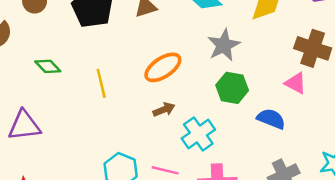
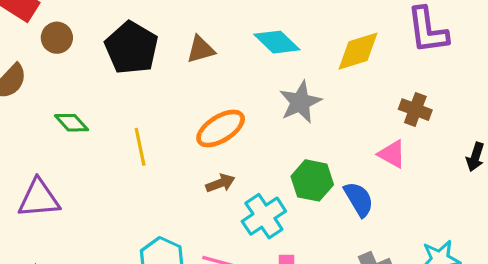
brown cross: (313, 48) -> (415, 110), size x0.7
green hexagon: (232, 88) -> (312, 180), moved
blue semicircle: (271, 119) -> (359, 199), turned 36

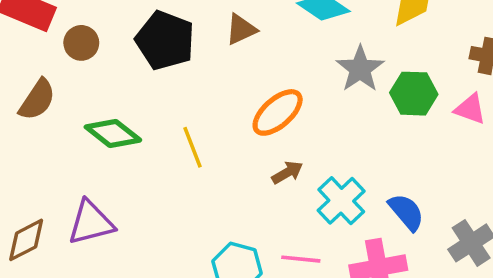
green diamond: (72, 123) -> (113, 133), size x1.4
green hexagon: (312, 180) -> (414, 94), moved
blue semicircle: (359, 199) -> (406, 212), moved

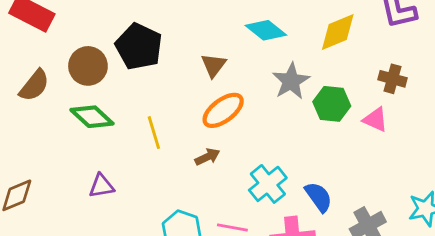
brown triangle: (241, 29) -> (213, 65), moved, turned -32
brown circle: (81, 43) -> (88, 66), moved, size x1.4
brown arrow: (287, 172) -> (207, 157), moved
purple triangle: (91, 223) -> (101, 186), moved, size x0.7

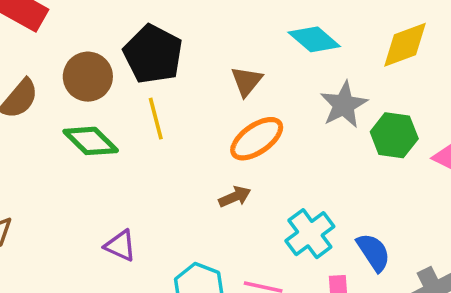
yellow line: (154, 133) -> (156, 119), moved
purple triangle: (101, 186) -> (120, 246), moved, turned 32

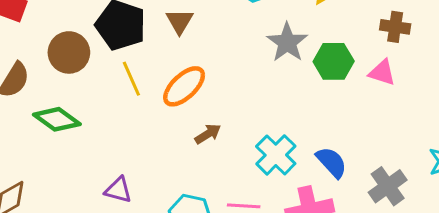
brown triangle: (246, 81) -> (180, 21), moved
orange ellipse: (257, 139) -> (184, 86), moved
green diamond: (91, 141) -> (57, 119), moved

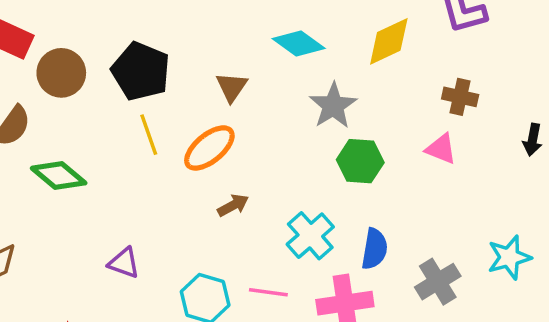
brown triangle: (180, 21) -> (232, 87), moved
brown circle: (69, 52) -> (61, 73), moved
green hexagon: (334, 61) -> (360, 161), moved
blue semicircle: (332, 162) -> (374, 249), turned 48

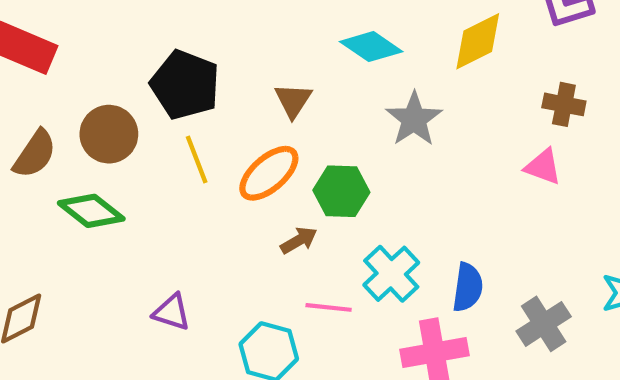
brown circle: (61, 73) -> (109, 134), moved
green hexagon: (360, 161) -> (341, 191), moved
pink line: (268, 292) -> (329, 307), moved

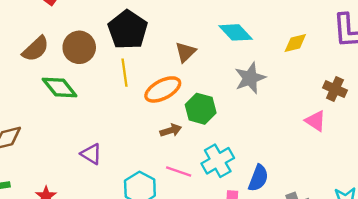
yellow diamond: (478, 41) -> (295, 43), size x0.7

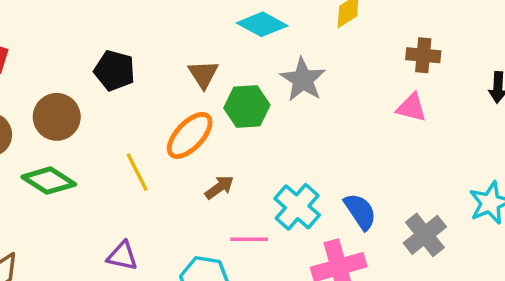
black pentagon: (128, 30) -> (114, 71), size x0.7
yellow line: (125, 73) -> (137, 172), moved
green hexagon: (201, 109) -> (247, 107), moved
blue semicircle: (258, 178) -> (360, 211), turned -36

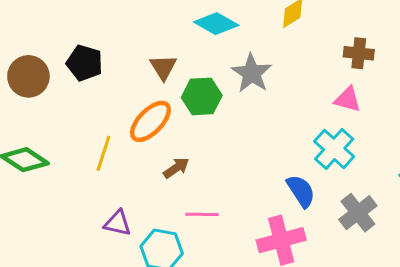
brown circle: (57, 117) -> (28, 76), moved
yellow line: (137, 172) -> (103, 153), turned 44
cyan cross: (297, 207) -> (334, 149), moved
purple triangle: (122, 256) -> (118, 223), moved

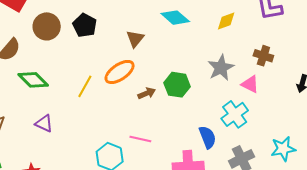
gray star: (252, 73) -> (221, 68), moved
green hexagon: (202, 96) -> (177, 85), moved
brown arrow: (176, 168) -> (147, 93), moved
purple triangle: (118, 223) -> (44, 123), moved

